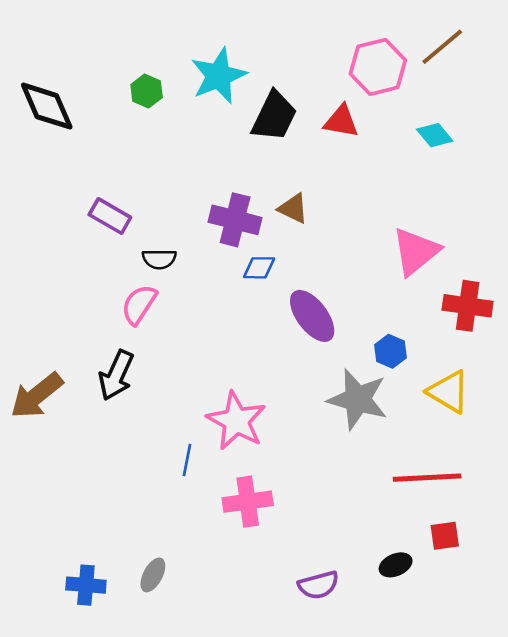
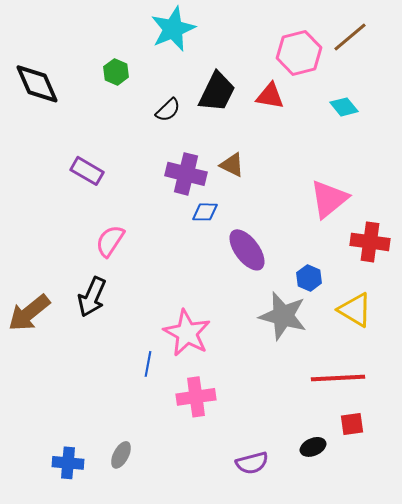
cyan star: (219, 76) -> (173, 29), moved
black semicircle: (159, 259) -> (168, 110), moved, turned -44

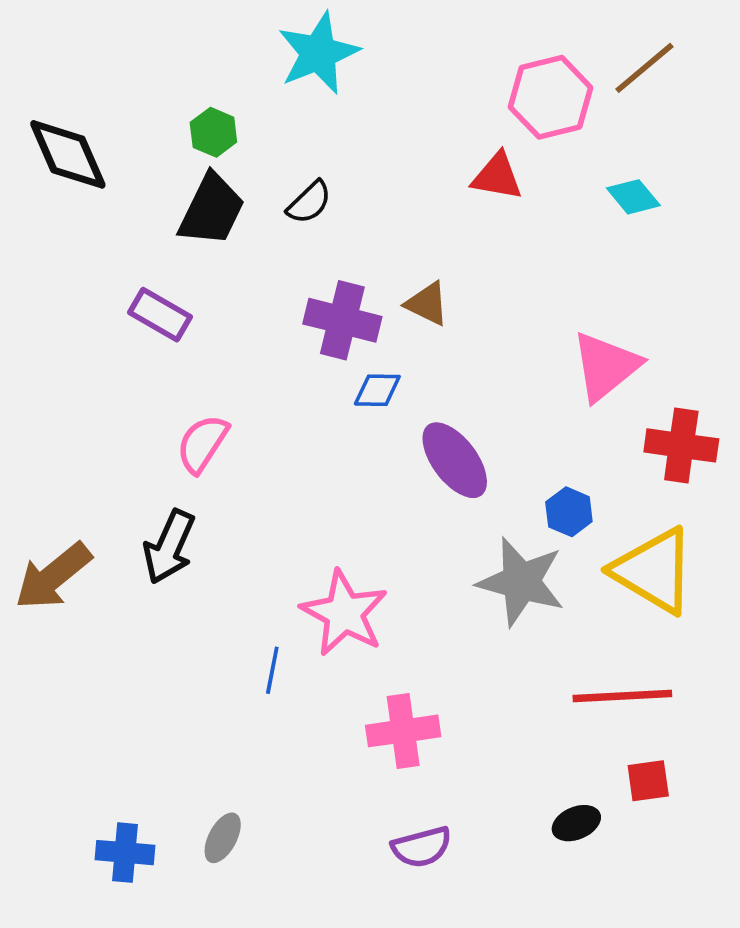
black trapezoid: (217, 92) -> (212, 210), moved
yellow triangle: (355, 310) -> (654, 571), size x1.4
pink cross: (196, 397) -> (403, 731), moved
purple semicircle: (252, 463) -> (422, 847), moved

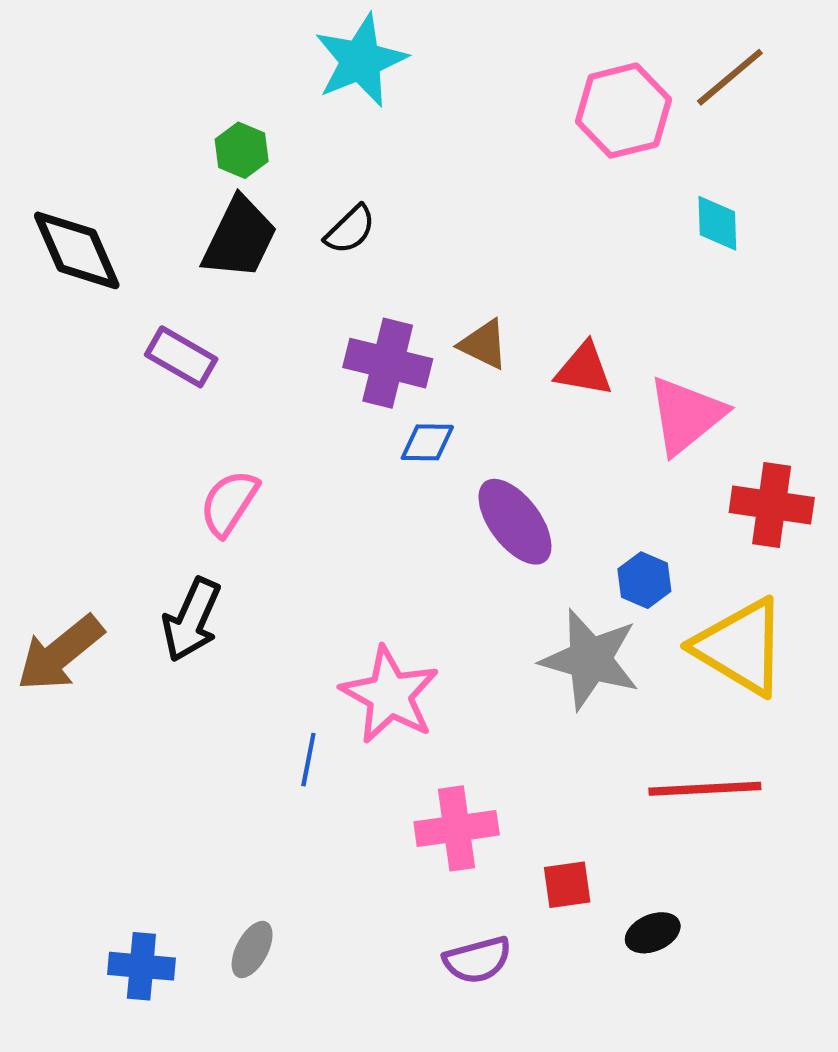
black diamond: (68, 154) -> (77, 250), moved
red triangle: (497, 177) -> (584, 369), moved
cyan diamond: (633, 197) -> (717, 223), turned 38
red square: (648, 781) -> (567, 885), moved

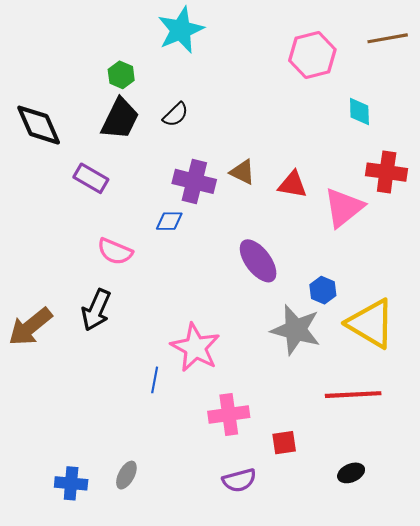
brown line: (730, 77) -> (388, 38), moved, turned 30
blue diamond: (427, 442) -> (169, 221), moved
pink semicircle: (229, 503) -> (115, 251), turned -100
red cross: (772, 505) -> (387, 172), moved
black ellipse: (653, 933) -> (351, 473), moved

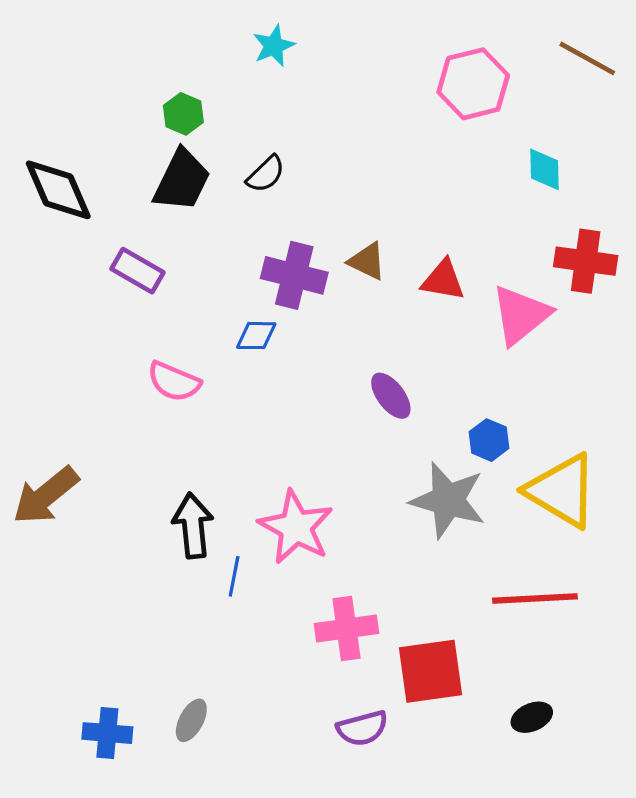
cyan star: (181, 30) -> (274, 46), size x0.6
brown line: (388, 38) -> (587, 58), turned 39
purple ellipse: (258, 261) -> (391, 396), size x0.7
black arrow: (96, 310) -> (193, 526), moved, turned 150
red square: (284, 443) -> (430, 671), size x1.8

